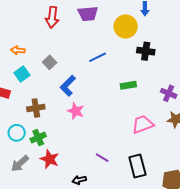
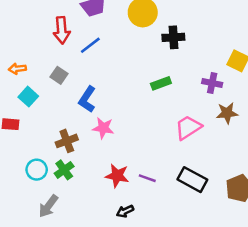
red arrow: (52, 17) -> (62, 30), moved
blue line: (98, 57) -> (90, 45), moved
brown cross: (36, 108) -> (67, 141), moved
red star: (50, 159) -> (117, 176), moved
black rectangle: (137, 166) -> (192, 180), turned -35

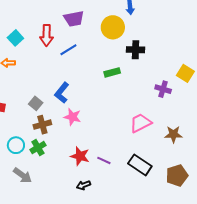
gray square: (59, 75) -> (36, 103), moved
green rectangle: (161, 83) -> (112, 72), moved
cyan square: (28, 97) -> (15, 38), moved
brown star: (227, 113) -> (173, 134), moved
gray arrow: (48, 206) -> (23, 175), turned -96

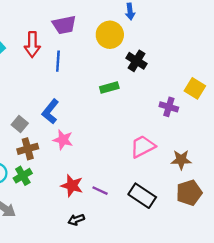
blue line: (68, 50) -> (58, 61), turned -54
black cross: (136, 50) -> (137, 61), turned 30
brown pentagon: (177, 176) -> (189, 193), moved

